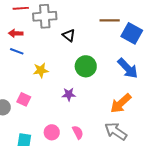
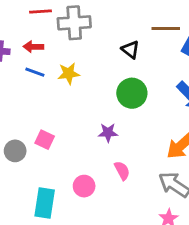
black triangle: (69, 35) -> (131, 50), moved
yellow star: (41, 70) -> (69, 73), moved
pink semicircle: (78, 132) -> (122, 171), moved

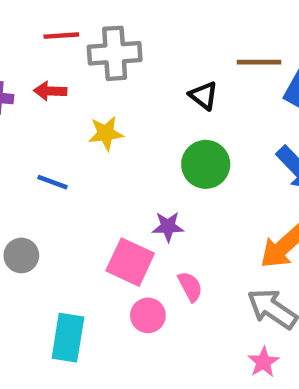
blue line: (35, 72) -> (52, 182), moved
pink square: (45, 140) -> (130, 262), moved, size x1.5
pink circle: (84, 186) -> (148, 315), moved

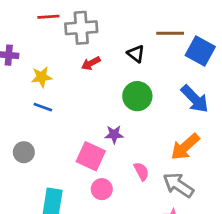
red arrow: (50, 91) -> (91, 63), moved, turned -30
yellow star: (106, 133) -> (42, 77), moved
pink semicircle: (190, 287) -> (141, 171), moved

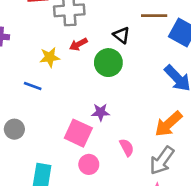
yellow star: (42, 77) -> (50, 57), moved
green circle: (137, 96) -> (108, 63), moved
gray arrow: (178, 185) -> (162, 160), turned -88

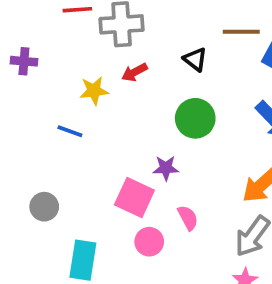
green circle: (108, 63) -> (195, 118), moved
gray circle: (14, 129) -> (44, 207), moved
pink semicircle: (127, 147) -> (188, 218), moved

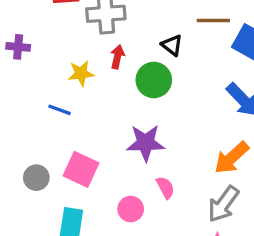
red arrow: (134, 72) -> (117, 57), turned 130
green circle: (195, 118) -> (154, 80), moved
purple star: (166, 168) -> (146, 143), size x1.6
pink square: (134, 197) -> (81, 169), moved

